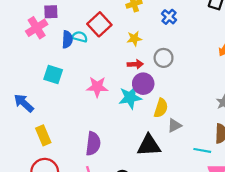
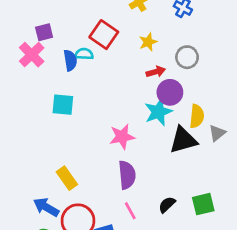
pink star: (97, 87) -> (122, 137), moved
blue arrow: (24, 103) -> (46, 207), moved
black triangle: (149, 145) -> (183, 140), moved

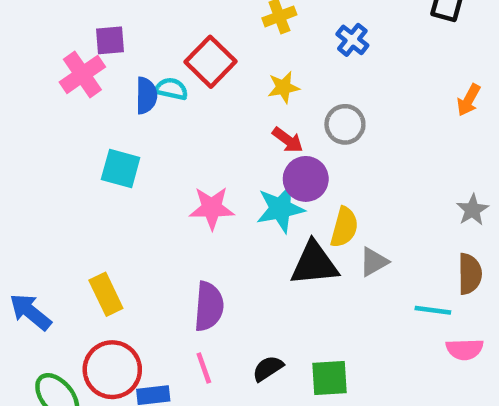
red arrow: (156, 72) -> (288, 140), turned 42
pink star: (122, 137) -> (212, 208), moved
blue arrow: (46, 207) -> (30, 312), moved

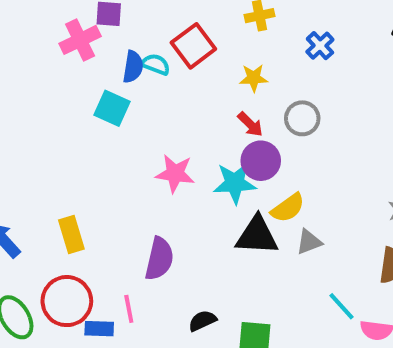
cyan square: (121, 169) -> (112, 108), moved
yellow semicircle: (344, 227) -> (288, 208), turned 30
cyan line: (433, 310) -> (342, 306), moved, turned 32
pink line: (204, 368) -> (129, 309), moved

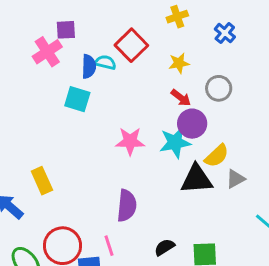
yellow rectangle: (71, 234) -> (42, 181), moved

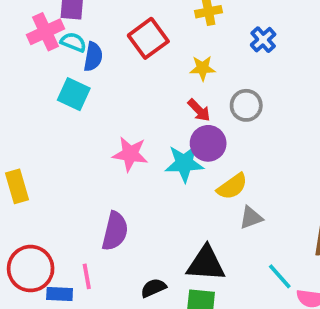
cyan semicircle: (105, 62) -> (73, 42), moved
black triangle: (196, 179) -> (206, 264), moved

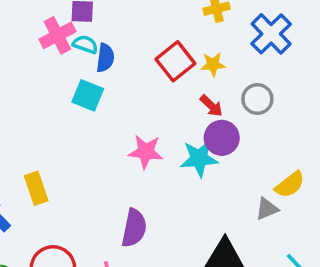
red square: (148, 38) -> (175, 61), moved
blue cross: (263, 40) -> (271, 34), size x1.6
yellow semicircle: (232, 186) -> (290, 185), moved

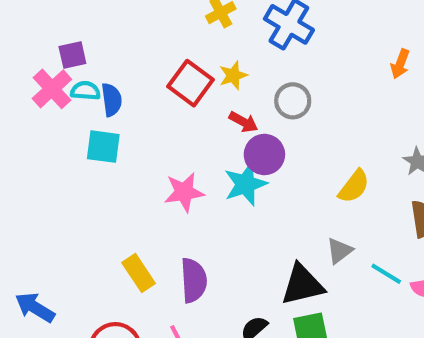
yellow rectangle: (36, 188) -> (139, 273), moved
gray triangle: (267, 209) -> (340, 251), moved

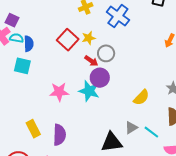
purple square: (72, 55) -> (12, 20), turned 32
gray circle: (293, 101) -> (106, 53), moved
cyan star: (245, 184) -> (89, 91), turned 30
cyan line: (386, 274) -> (151, 132), moved

